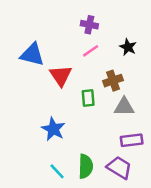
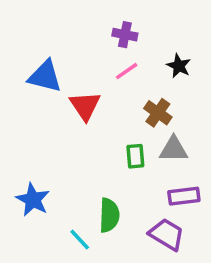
brown cross: (113, 81) -> (158, 113), turned -36
green rectangle: (88, 98) -> (135, 156), moved
blue star: (53, 129) -> (33, 200), moved
green semicircle: (86, 166) -> (109, 215), moved

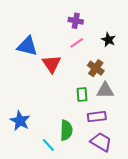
purple rectangle: (184, 196) -> (97, 117), moved

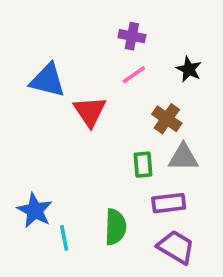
cyan line: (48, 145) -> (64, 238), moved, turned 32

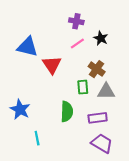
black star: (189, 69) -> (101, 38), moved
green rectangle: (143, 165) -> (83, 87), moved
blue star: (35, 210) -> (20, 109), moved
green semicircle: (115, 227) -> (67, 112), moved

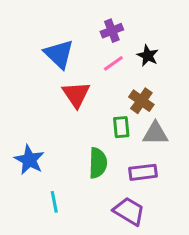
purple cross: (76, 21) -> (112, 31), turned -32
blue triangle: (27, 47) -> (59, 54), moved, turned 30
purple trapezoid: (102, 143) -> (129, 211), moved

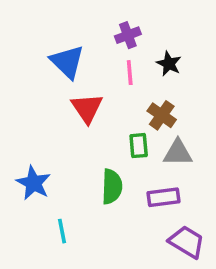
pink line: (113, 63) -> (130, 73), turned -60
purple trapezoid: (129, 211) -> (187, 242), moved

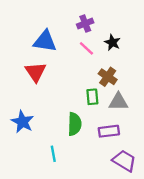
blue triangle: (67, 62) -> (45, 41), turned -35
pink line: (130, 73) -> (86, 48), turned -42
red triangle: (87, 108) -> (36, 72), moved
cyan line: (62, 231) -> (53, 154), moved

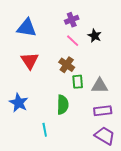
blue triangle: (45, 41) -> (27, 28), moved
brown cross: (108, 77) -> (67, 65), moved
purple rectangle: (109, 131) -> (103, 111), moved

